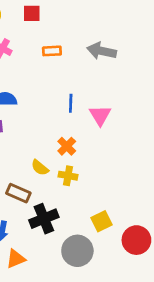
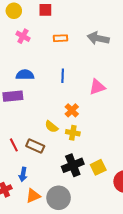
blue line: (71, 103) -> (63, 76), moved
pink triangle: (100, 115) -> (97, 87), turned 42
black cross: (44, 219) -> (73, 165), moved
gray circle: (77, 251) -> (59, 198), moved

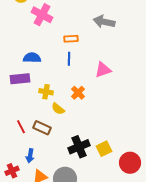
pink cross: (23, 36) -> (42, 15), moved, size x1.5
orange rectangle: (61, 38) -> (71, 39), moved
yellow cross: (73, 133) -> (46, 92), moved

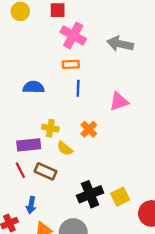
pink cross: (42, 15) -> (73, 35), moved
orange rectangle: (71, 39) -> (71, 64), moved
purple rectangle: (20, 79) -> (29, 145), moved

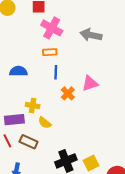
orange cross: (89, 129) -> (68, 93), moved

